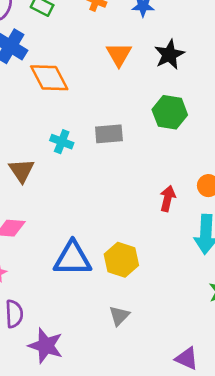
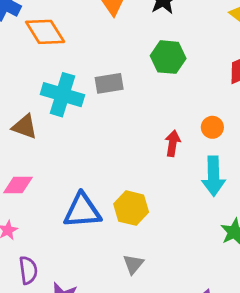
cyan cross: (62, 142) -> (62, 95), size x1.8
brown triangle: (22, 171) -> (25, 127), turned -32

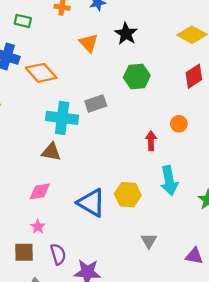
brown triangle: (25, 127) -> (51, 152), moved
cyan arrow: (213, 176) -> (169, 181), moved
blue triangle: (82, 211) -> (91, 203), turned 44
gray triangle: (133, 264) -> (149, 241), moved

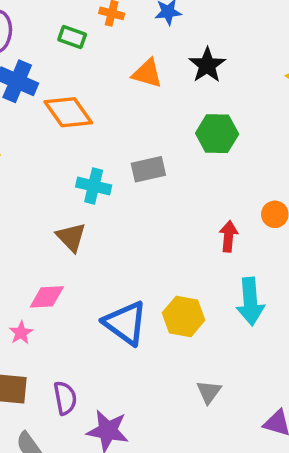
green rectangle: (23, 21) -> (72, 37), moved
orange triangle: (89, 43) -> (147, 73), turned -36
cyan cross: (62, 118) -> (94, 186), size x0.7
brown triangle: (51, 152) -> (71, 237), turned 30
pink star: (38, 227) -> (21, 333), moved

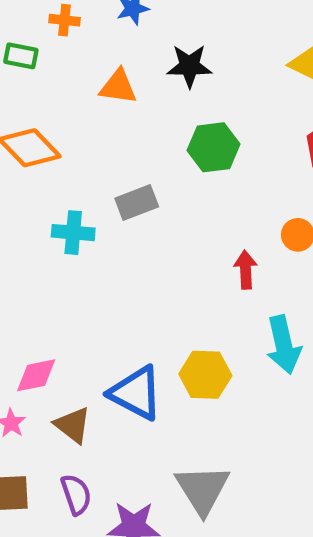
black star: (207, 65) -> (189, 66), turned -30
brown triangle: (71, 237) -> (73, 425), moved
gray triangle: (209, 392) -> (202, 489), moved, size x1.8

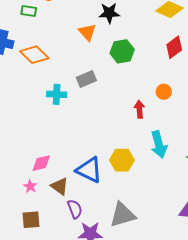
orange triangle: (118, 87) -> (87, 32), moved, turned 42
gray triangle: (202, 489) -> (122, 215), turned 48
purple semicircle: (76, 494) -> (75, 209), moved

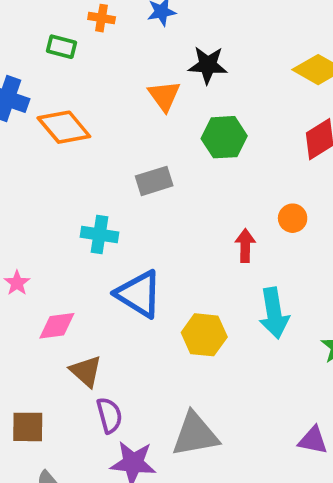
cyan cross: (57, 94) -> (99, 235), moved
blue triangle: (89, 170) -> (139, 294), moved
pink star: (30, 186) -> (17, 283), moved

